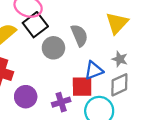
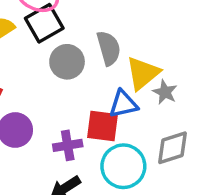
yellow triangle: (117, 23) -> (143, 73), moved
gray diamond: (119, 85) -> (172, 148), moved

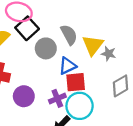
blue triangle: (123, 104) -> (67, 66), moved
cyan circle: (123, 166) -> (80, 106), moved

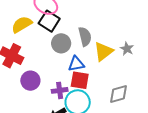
black square: (27, 28) -> (49, 21), turned -30
gray star: (109, 54) -> (127, 49), moved

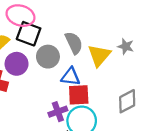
blue triangle: (76, 64) -> (71, 77), turned 30
purple circle: (30, 81) -> (17, 64), moved

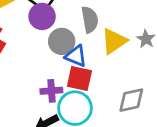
gray circle: (48, 57) -> (62, 41), moved
purple circle: (17, 64) -> (42, 16), moved

